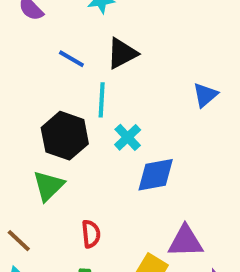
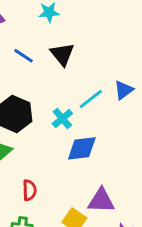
black triangle: (122, 53) -> (62, 54), turned -45
cyan line: (102, 100) -> (91, 99), moved, turned 45

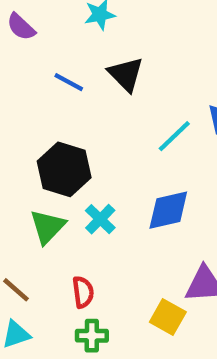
cyan cross: (62, 118) -> (100, 219), moved
red semicircle: (29, 190) -> (83, 292), moved

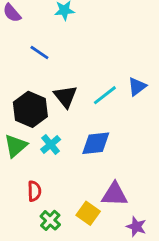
black triangle: (126, 74) -> (65, 96), moved
green cross: (92, 336) -> (50, 220), moved, turned 36

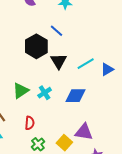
blue line: (39, 53) -> (57, 31), moved
blue triangle: (137, 87) -> (107, 69), moved
black hexagon: (30, 109) -> (36, 46), moved

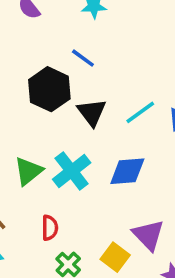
cyan cross: (45, 93) -> (72, 171), size x1.5
purple triangle: (84, 132) -> (148, 235), turned 42

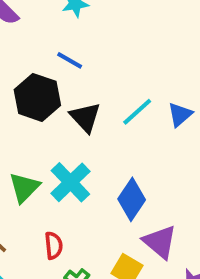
blue diamond: (127, 171) -> (132, 199), moved, turned -45

